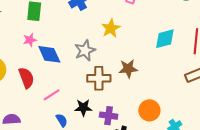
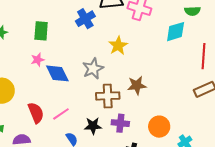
cyan diamond: (165, 39) -> (176, 32), moved
red semicircle: (26, 78) -> (36, 113), moved
purple cross: (109, 116) -> (120, 123), moved

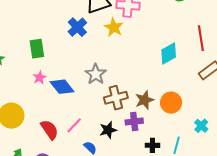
cyan diamond: (176, 32) -> (169, 53), moved
yellow star: (118, 46) -> (114, 27), moved
brown star: (137, 85) -> (144, 100), moved
orange circle: (159, 127) -> (171, 103), moved

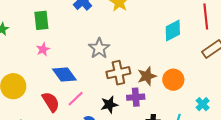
blue diamond: (62, 87) -> (64, 75), moved

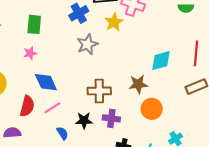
gray star: (99, 48) -> (87, 44), moved
brown star: (147, 76) -> (138, 84), moved
red semicircle: (51, 102) -> (27, 106), turned 35

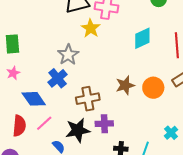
blue cross: (79, 13) -> (58, 78), moved
cyan diamond: (161, 61) -> (142, 38), moved
orange circle: (152, 109) -> (153, 88), moved
black star: (84, 120) -> (78, 130), size x1.4

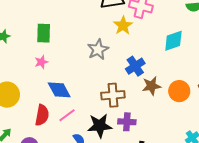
blue cross: (58, 78) -> (135, 66), moved

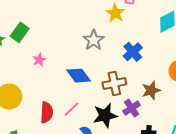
green rectangle: (44, 33) -> (20, 32), moved, turned 42
brown star: (151, 86) -> (151, 90), moved
blue diamond: (59, 90) -> (79, 76), moved
purple cross: (127, 122) -> (132, 108), turned -30

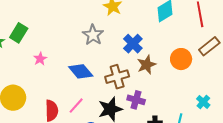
brown star: (151, 90) -> (147, 65), moved
purple cross: (132, 108) -> (136, 100), turned -36

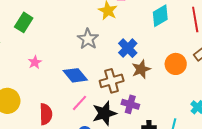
green rectangle: (19, 33) -> (24, 22), moved
pink line: (76, 106) -> (79, 103), moved

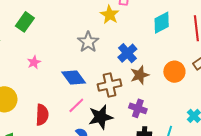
purple cross: (130, 104) -> (138, 108), moved

